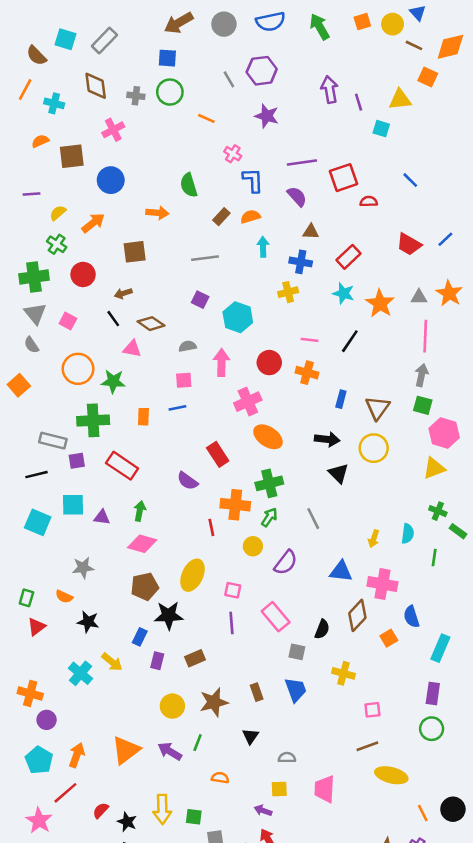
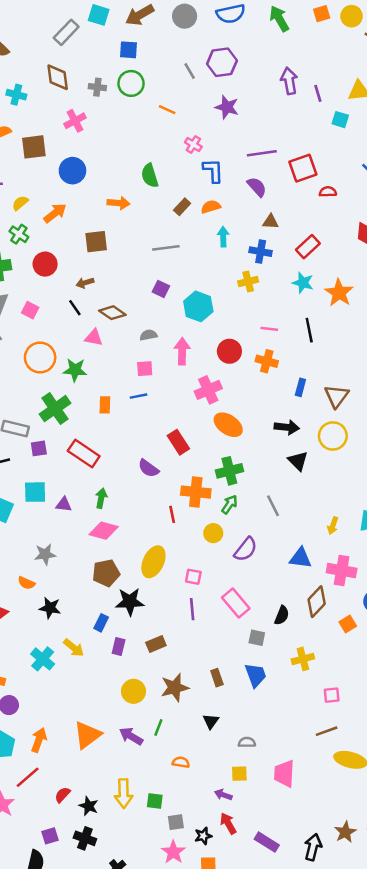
cyan square: (65, 39) -> (99, 15), moved
black line: (350, 341) -> (309, 330), turned -45
green cross: (93, 420) -> (55, 409), turned -32
yellow cross: (343, 673) -> (303, 659), turned -30

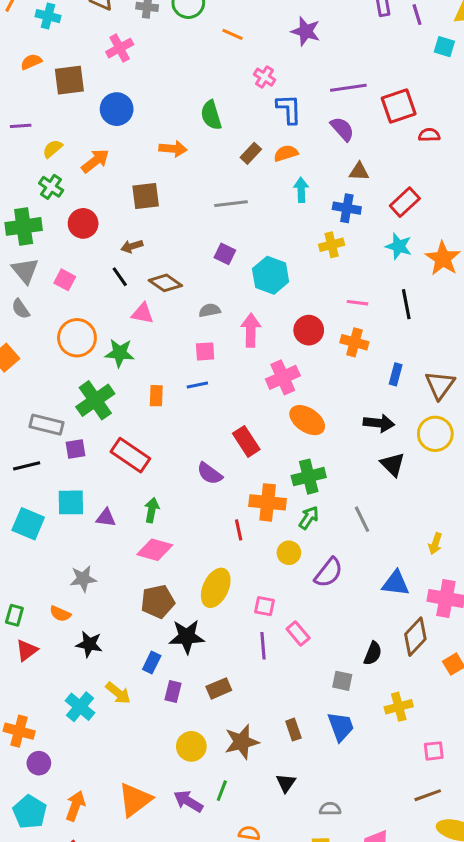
pink rectangle: (236, 603) -> (298, 634), moved, size x0.7

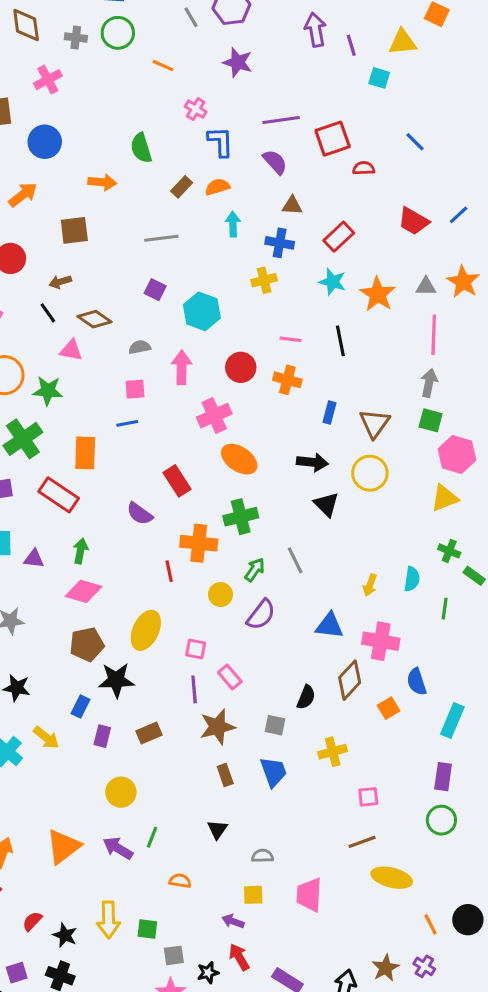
orange rectangle: (156, 396) -> (85, 453), moved, size x1.5
green arrow: (309, 518) -> (255, 570), moved
brown star: (242, 742) -> (217, 727), moved

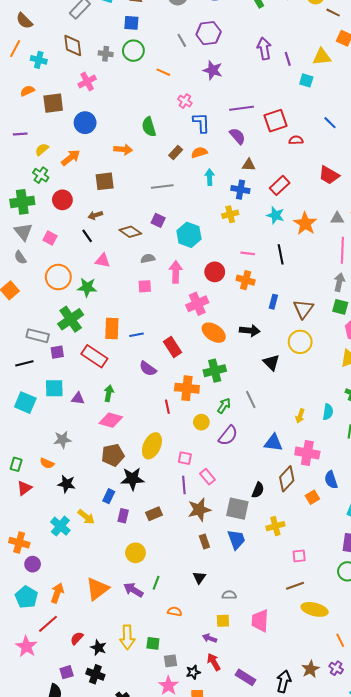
brown diamond: (94, 319) -> (130, 232), moved
blue line: (127, 423) -> (137, 335), moved
black arrow: (312, 462) -> (250, 331), moved
gray square: (275, 725) -> (237, 509), size x1.6

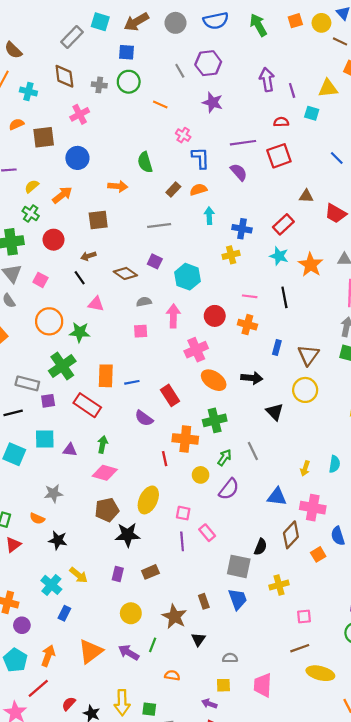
red semicircle: (296, 140) -> (281, 122), moved
brown triangle: (249, 165) -> (306, 196), moved
blue rectangle: (109, 496) -> (64, 613), moved
brown star: (199, 510) -> (174, 617), moved, turned -30

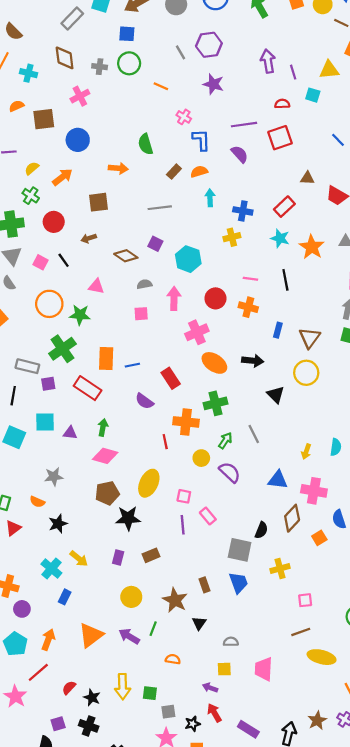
black line: (80, 278) -> (64, 260), moved
black line: (13, 413) -> (13, 396), turned -66
purple semicircle: (229, 489) -> (230, 472), turned -85
black star: (58, 540) -> (58, 524), turned -30

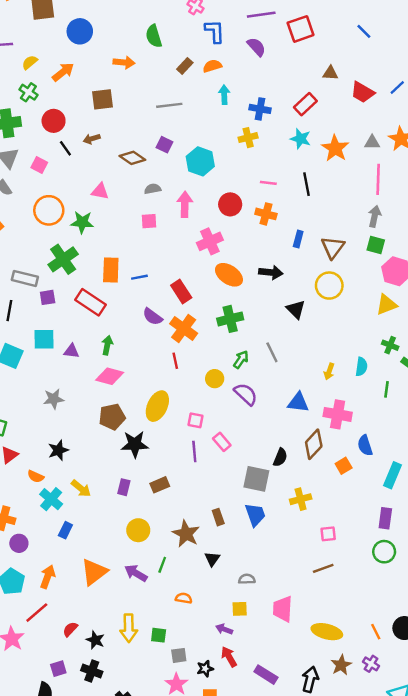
black line: (64, 260) -> (65, 148), moved
orange cross: (186, 422) -> (184, 328), moved, turned 30
orange semicircle: (37, 502) -> (36, 476), moved
yellow ellipse: (322, 657) -> (327, 632), moved

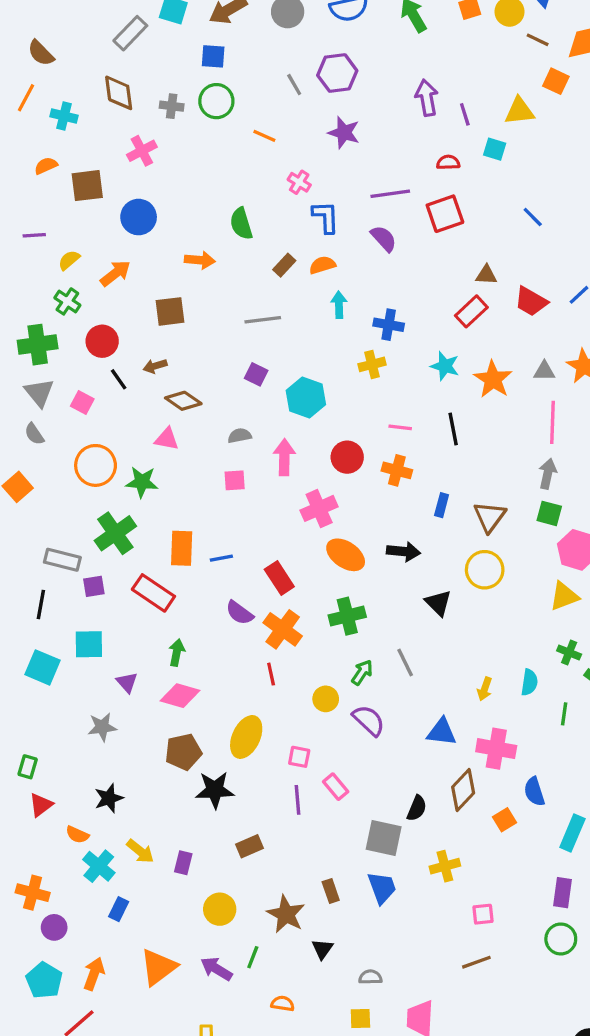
red rectangle: (305, 104) -> (471, 311), moved
brown diamond: (132, 158) -> (183, 401), moved
purple triangle: (71, 351) -> (127, 682), moved, turned 42
purple rectangle: (124, 487) -> (183, 863), moved

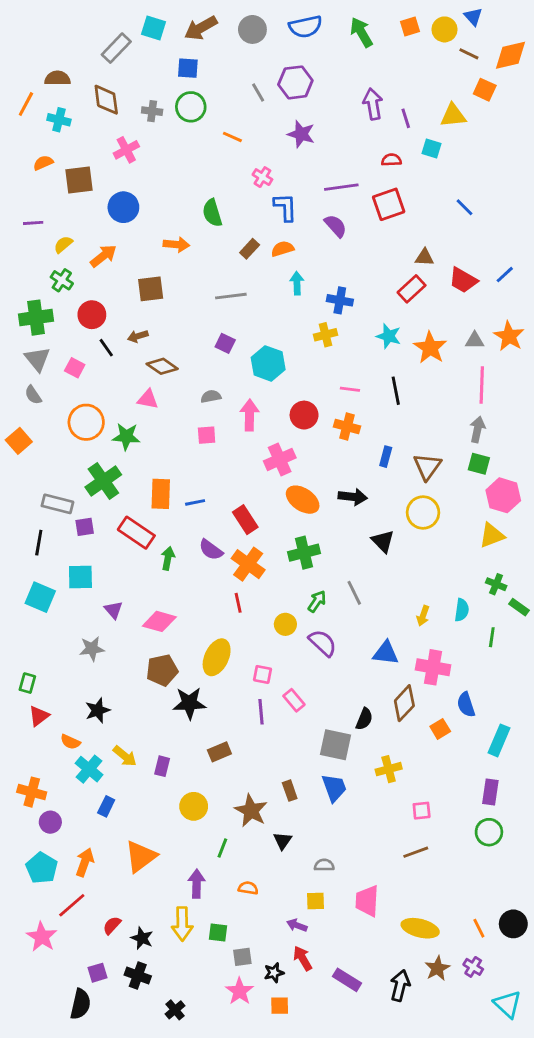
brown semicircle: (41, 53) -> (57, 78), moved, turned 135
green arrow: (177, 653) -> (168, 558), moved
purple arrow: (216, 969) -> (197, 884), moved, turned 60

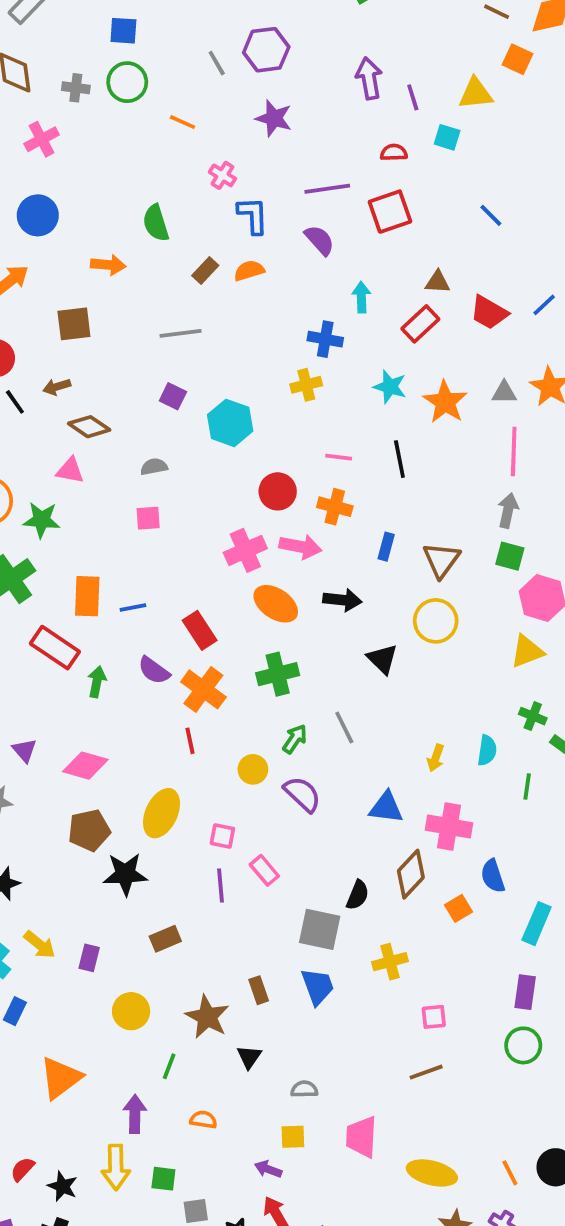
cyan arrow: (297, 283) -> (361, 297), moved
pink arrow: (250, 415) -> (300, 547), moved, turned 100

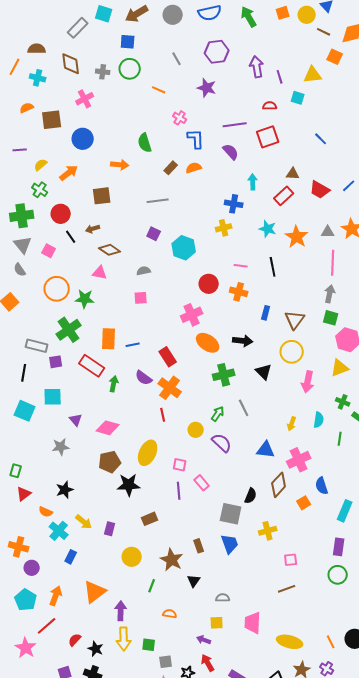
purple hexagon: (266, 50) -> (217, 52), moved
pink arrow: (300, 547) -> (308, 382), moved, turned 90
green cross: (278, 674) -> (224, 375), moved
pink cross: (449, 826) -> (299, 460), turned -35
purple arrow: (135, 1114) -> (121, 611), moved

